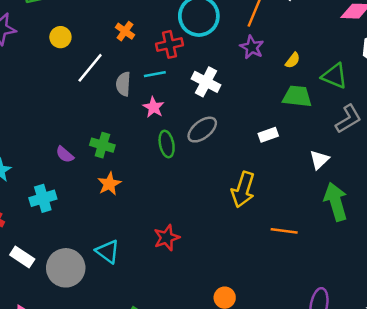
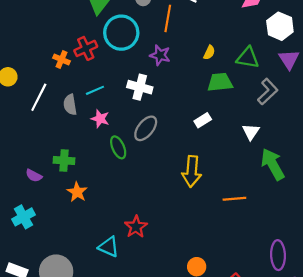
red cross: (169, 44) -> (86, 48), moved
purple star: (252, 47) -> (160, 55), moved
cyan triangle: (108, 251) -> (109, 247), moved

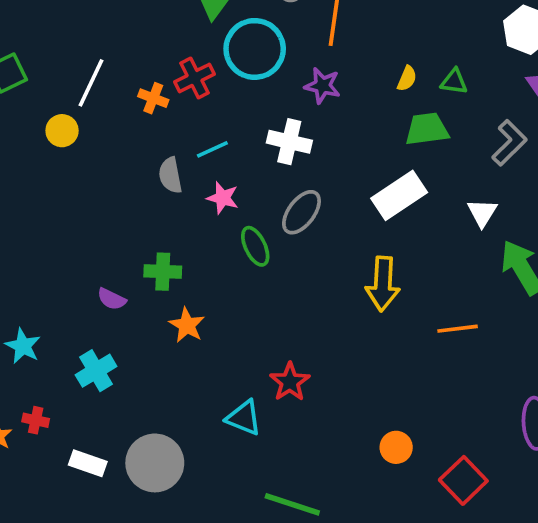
green triangle: (248, 58) -> (454, 82), moved, size x0.7
white line: (39, 97) -> (91, 83), moved
white rectangle: (203, 120) -> (399, 195), size x1.8

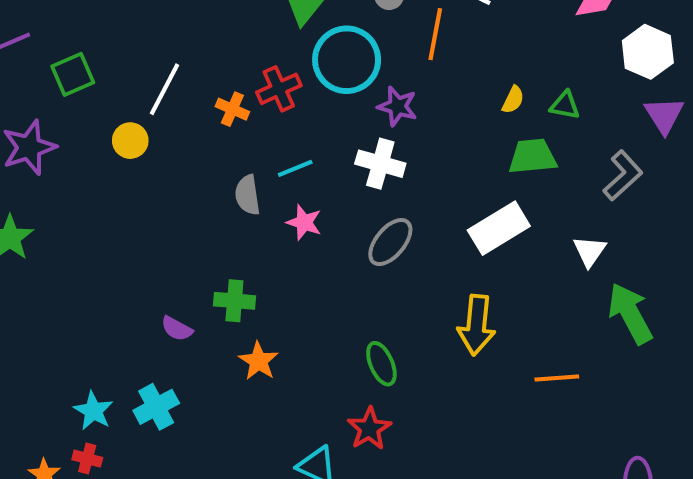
purple star: (322, 86) -> (397, 106), moved
green ellipse: (255, 246) -> (381, 364), moved
cyan star: (23, 346) -> (93, 411), moved

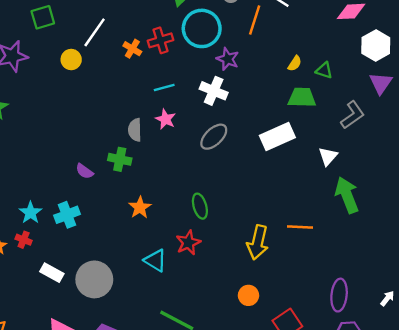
gray semicircle: (247, 195) -> (135, 130), moved
yellow arrow: (477, 325) -> (258, 242), moved
orange star: (259, 361) -> (140, 208), moved

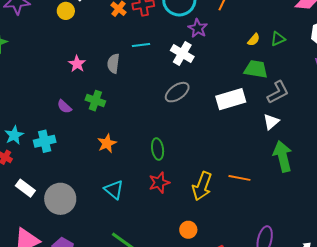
green triangle: (324, 70) -> (278, 39), moved, turned -49
gray L-shape: (353, 115) -> (278, 92), moved
pink star: (165, 119) -> (77, 64), moved
gray semicircle: (135, 130) -> (113, 64), moved
red star: (188, 243) -> (159, 183), moved

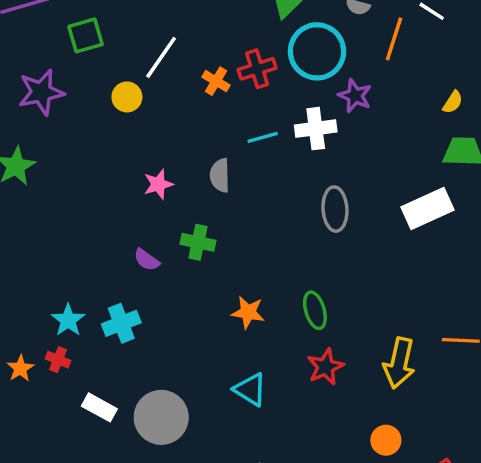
white cross: (182, 53) -> (316, 129), moved, turned -30
pink star: (77, 64) -> (158, 184), turned 30
gray ellipse: (177, 92) -> (335, 209), turned -50
orange star: (107, 143) -> (248, 312), moved, turned -30

